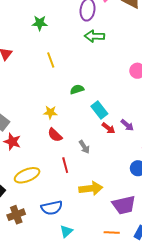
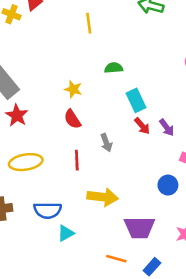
cyan triangle: (66, 231) -> (66, 233), moved

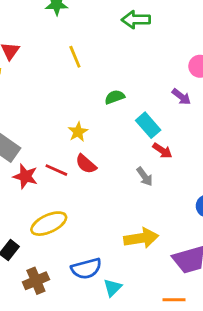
yellow star: (73, 89) -> (78, 132), turned -30
purple arrow: (167, 127) -> (181, 97), moved
gray arrow: (106, 143) -> (145, 177), moved
red line: (77, 160) -> (56, 170), moved, turned -48

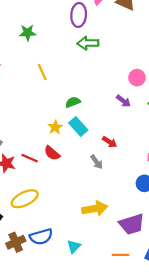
cyan rectangle: (148, 125) -> (78, 127), moved
yellow star: (78, 132) -> (55, 127), moved
blue semicircle: (86, 269) -> (41, 237), moved

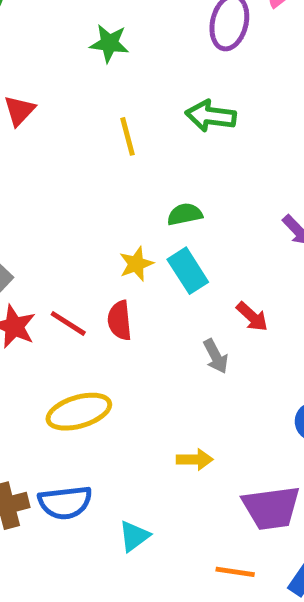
green arrow: (88, 43) -> (211, 116), moved
red semicircle: (52, 153) -> (120, 320), turned 35
yellow ellipse: (25, 199) -> (79, 412), moved
yellow arrow: (95, 209) -> (195, 459), size x0.6

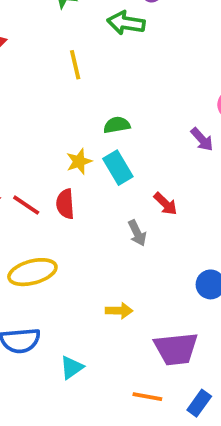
green arrow: (211, 116) -> (126, 23), moved

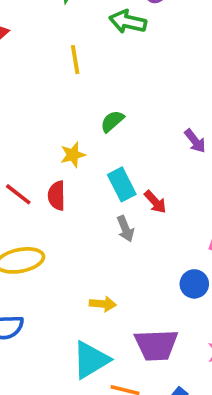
green semicircle: (117, 125) -> (112, 121), turned -35
cyan rectangle: (118, 168) -> (122, 184), moved
cyan triangle: (72, 367) -> (91, 360), moved, size x1.6

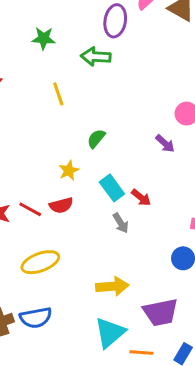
red semicircle: (57, 196) -> (61, 205), turned -95
yellow arrow: (103, 304) -> (112, 286), size x1.5

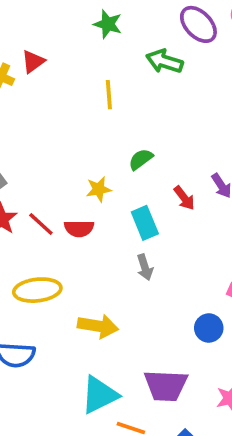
purple ellipse: (115, 21) -> (198, 24), turned -68
red arrow: (141, 198) -> (184, 198), moved
yellow arrow: (112, 286) -> (98, 326), moved

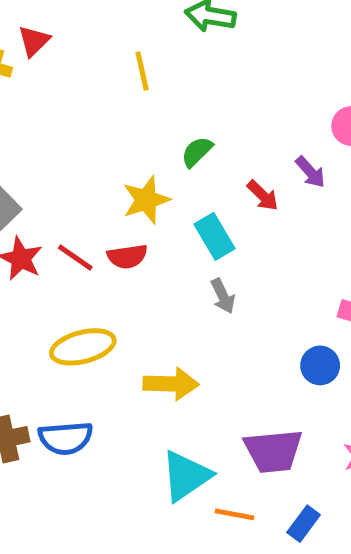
yellow star: (99, 189) -> (146, 200), size x1.4

